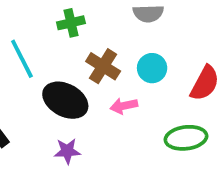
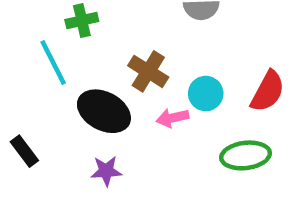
green cross: (71, 23) -> (82, 21), moved
cyan circle: (152, 68) -> (206, 94), moved

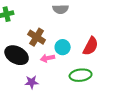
purple star: (106, 171) -> (32, 82), moved

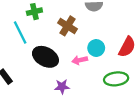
brown cross: (37, 37) -> (68, 26), moved

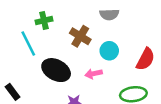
cyan circle: (96, 48) -> (109, 51), moved

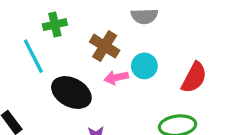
pink arrow: (94, 74) -> (116, 78), moved

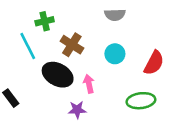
brown cross: (105, 46) -> (72, 45), moved
pink arrow: (116, 78) -> (89, 84), moved, turned 90

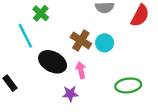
green cross: (45, 21) -> (41, 13), turned -35
brown cross: (72, 45) -> (81, 41), moved
red semicircle: (154, 63) -> (140, 16), moved

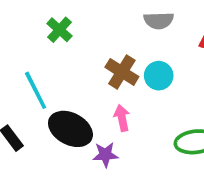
cyan line: (25, 36) -> (36, 90), moved
black ellipse: (53, 62) -> (70, 129), moved

